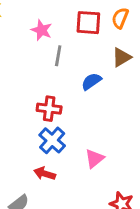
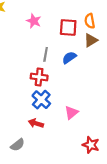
orange semicircle: (120, 18) -> (90, 21), moved, turned -32
red square: (88, 23) -> (68, 27), moved
gray line: (58, 56) -> (46, 54), moved

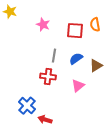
brown triangle: (91, 40) -> (96, 66), moved
blue cross: (41, 100) -> (27, 106), moved
pink triangle: (71, 113) -> (78, 86), moved

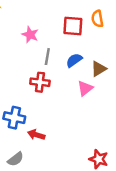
pink star: (43, 25) -> (30, 35), moved
pink triangle: (78, 86) -> (85, 88), moved
blue cross: (27, 106) -> (14, 118), turned -30

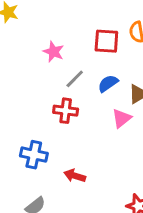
gray line: (47, 57) -> (75, 79), turned 35
red arrow: (36, 135) -> (75, 176), moved

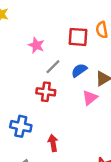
red arrow: (75, 176) -> (53, 143), turned 63

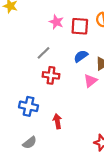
pink star: (36, 45) -> (56, 22), moved
gray line: (53, 67) -> (43, 53), moved

